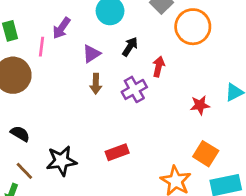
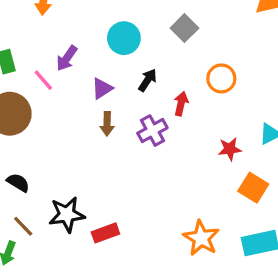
orange circle: (193, 27) -> (221, 78), moved, size x0.7
pink line: (41, 47) -> (43, 80), turned -48
red rectangle: (117, 152) -> (105, 233), moved
orange square: (206, 154) -> (253, 188), moved

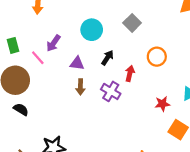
purple triangle: (102, 89) -> (77, 63), turned 40
purple cross: (152, 131) -> (111, 91), turned -30
black semicircle: (18, 183) -> (21, 109), moved

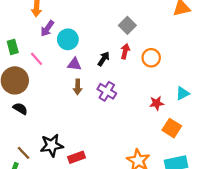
cyan circle: (92, 30) -> (68, 39), moved
purple arrow: (53, 43) -> (47, 29), moved
red arrow: (130, 73) -> (125, 51), moved

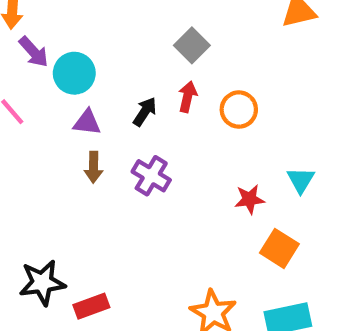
purple arrow: (47, 29) -> (34, 52), turned -77
cyan triangle: (183, 93) -> (301, 180), turned -32

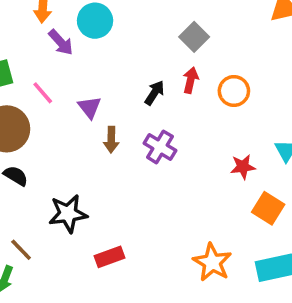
cyan circle: (74, 73) -> (95, 21), moved
purple triangle: (87, 122) -> (90, 107), moved, turned 45
black star: (42, 283) -> (68, 214), moved

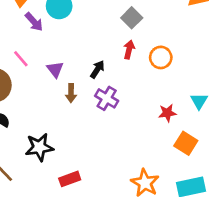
black arrow: (155, 93) -> (97, 69), moved

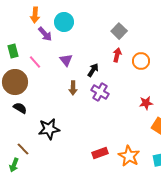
purple triangle: (55, 69) -> (66, 60), moved
red rectangle: (70, 179) -> (100, 153), moved

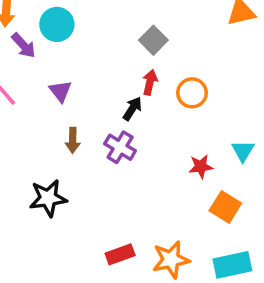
black arrow: (93, 70) -> (132, 109), moved
black star: (49, 129) -> (48, 198), moved
orange star: (129, 156) -> (171, 260), turned 30

